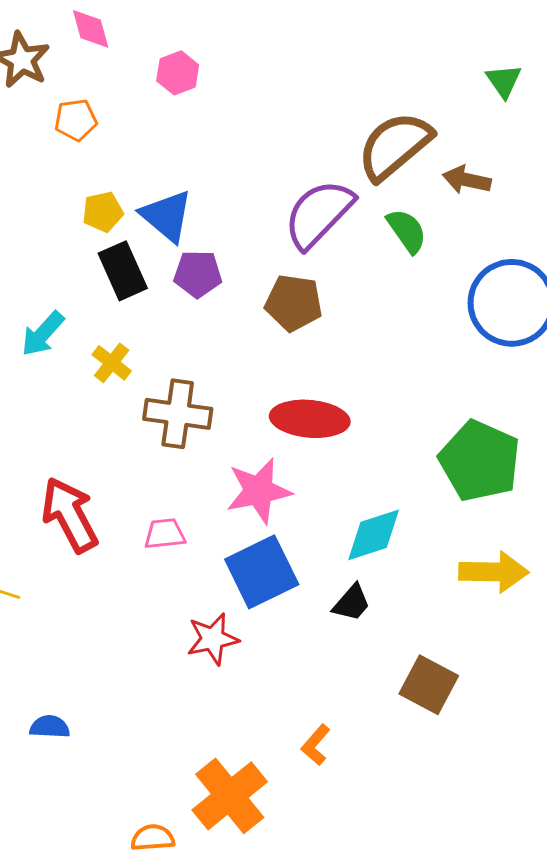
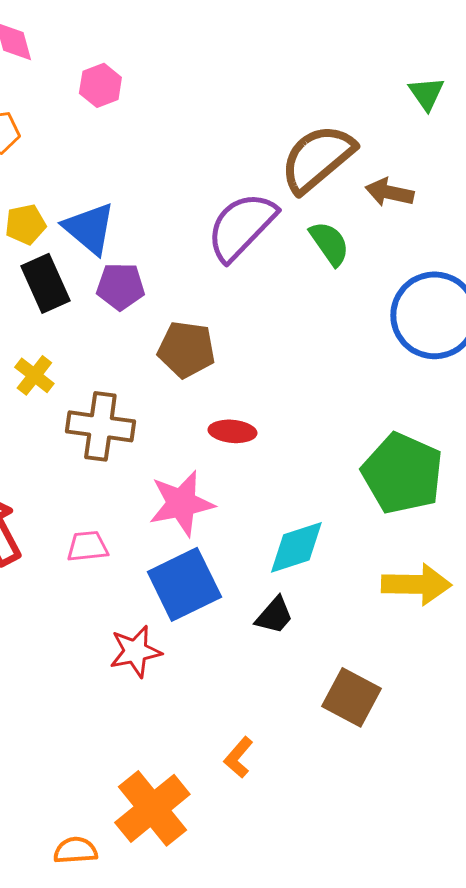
brown pentagon: (294, 303) -> (186, 349), moved
red ellipse: (310, 419) -> (232, 431), size x0.6

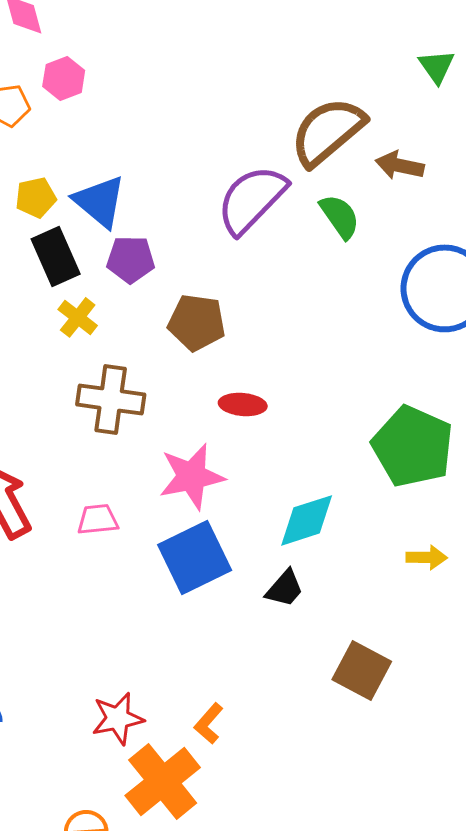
pink hexagon: (100, 85) -> (64, 78), moved
yellow cross: (34, 375) -> (78, 317), moved
yellow arrow: (416, 584) -> (427, 557), size x0.6
red star: (135, 651) -> (118, 718), moved
orange L-shape: (238, 757) -> (209, 723), moved

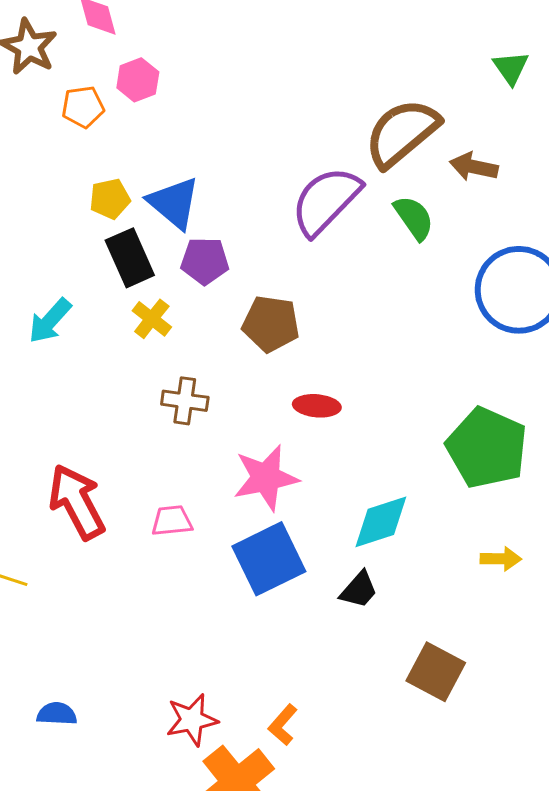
brown cross: (111, 399) -> (185, 401), size x0.7

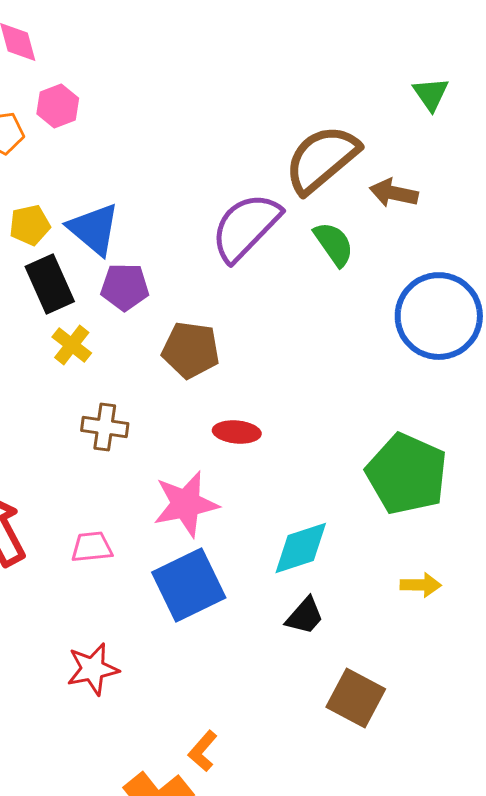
black trapezoid: (359, 590) -> (305, 616), moved
red star: (192, 720) -> (93, 669), moved

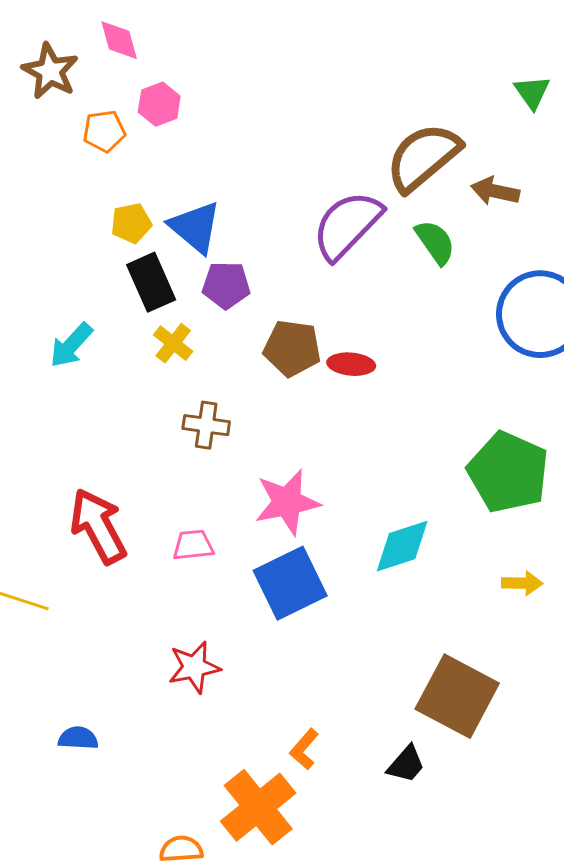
red ellipse: (237, 432) -> (351, 364), moved
black trapezoid: (305, 616) -> (406, 764), moved
brown square: (356, 698) -> (457, 696), size x1.4

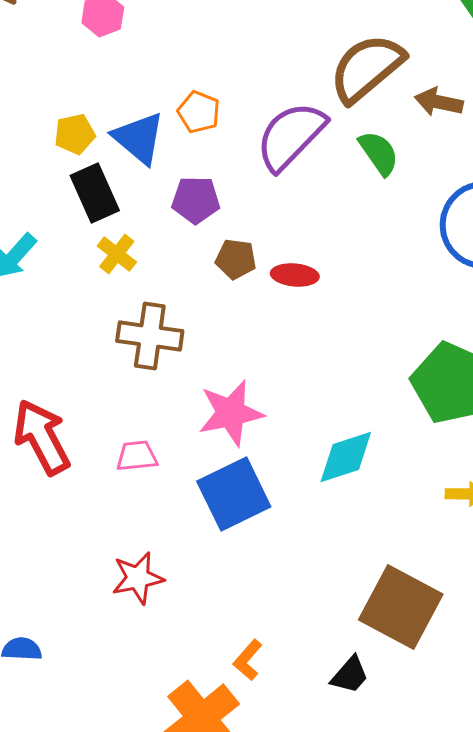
orange pentagon: (104, 131) -> (199, 112), moved, turned 30
purple pentagon: (226, 285) -> (196, 200), moved
brown pentagon: (292, 348) -> (236, 259), size x0.7
brown cross: (206, 425) -> (150, 336), size x1.4

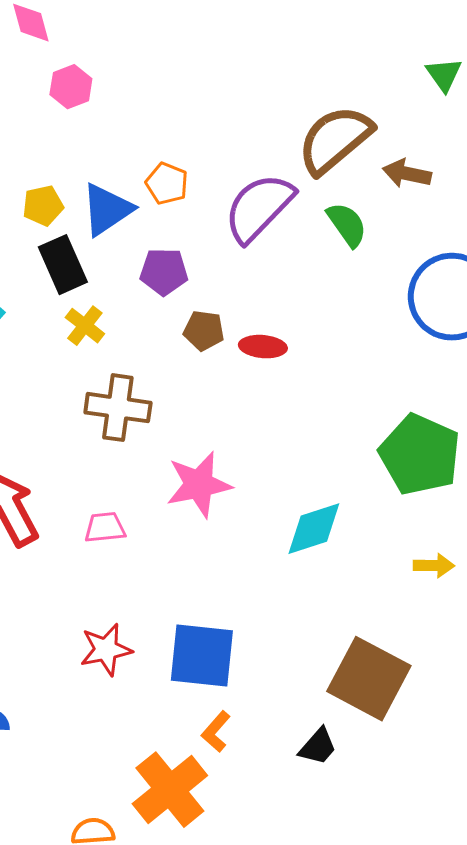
blue triangle: (139, 138) -> (107, 210), turned 46
blue square: (234, 494) -> (202, 656), moved, turned 32

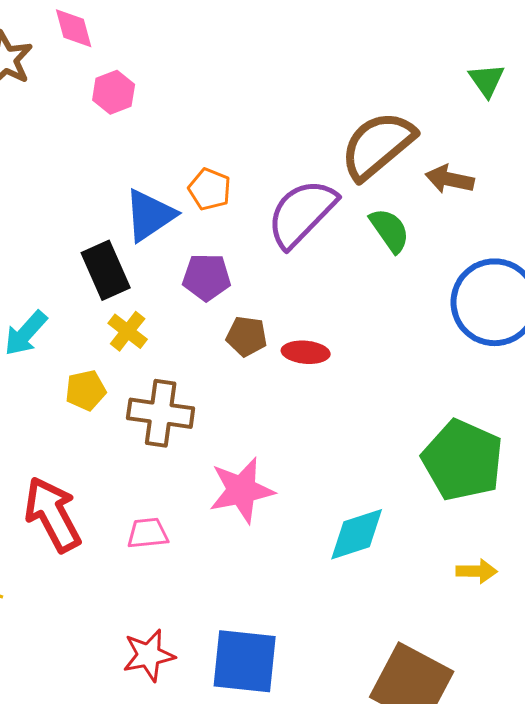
yellow pentagon: (43, 206) -> (86, 390), moved

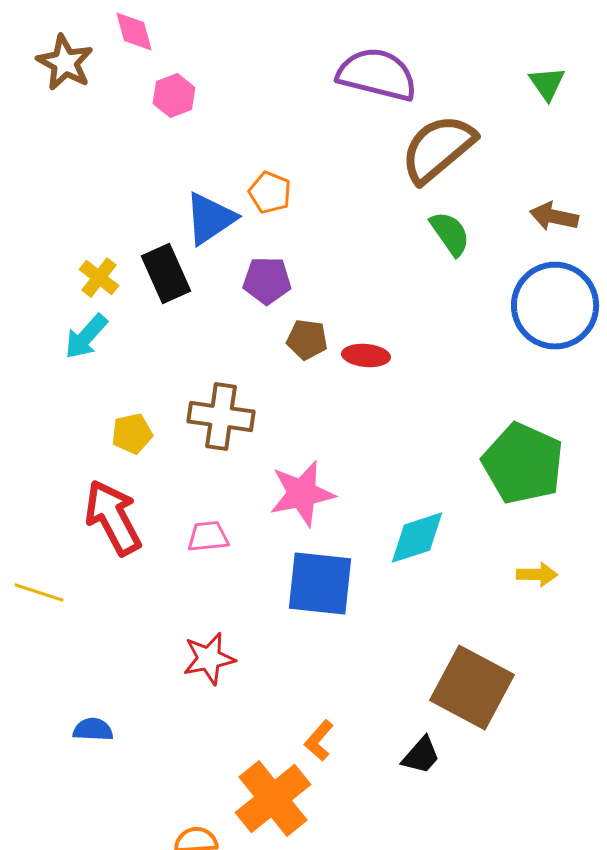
brown arrow: (450, 179) -> (554, 217), moved
purple semicircle: (302, 213) -> (377, 75), moved, turned 60
yellow cross: (128, 331) -> (99, 278), moved
yellow pentagon: (86, 390) -> (132, 434), moved
blue square: (245, 661) -> (320, 584), moved

